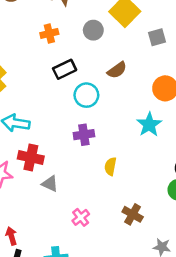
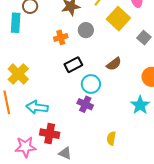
gray circle: (93, 30) -> (86, 30), moved
gray square: (157, 37) -> (144, 38), turned -32
purple cross: (84, 135) -> (85, 104), moved, turned 35

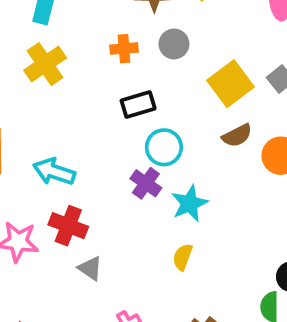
yellow square: (118, 19) -> (231, 84), moved
brown semicircle: (114, 64) -> (237, 136), moved
yellow cross: (18, 74) -> (45, 64), moved
cyan star: (140, 105) -> (190, 203), moved

